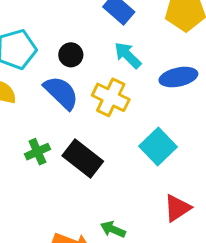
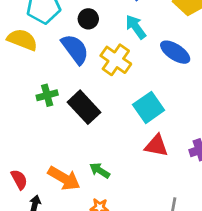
blue ellipse: (178, 77) -> (175, 52), turned 36
red triangle: (177, 208) -> (156, 146), moved, turned 35

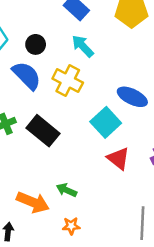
blue ellipse: (175, 52) -> (132, 97), moved
red triangle: (156, 146) -> (118, 159), turned 35

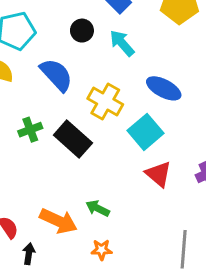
black circle: (36, 44) -> (82, 31), moved
yellow cross: (68, 81) -> (105, 102), moved
blue ellipse: (132, 97) -> (164, 88), moved

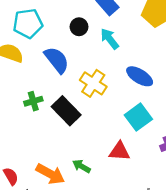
cyan square: (146, 132) -> (138, 117), moved
red triangle: (159, 174) -> (119, 151), moved, turned -40

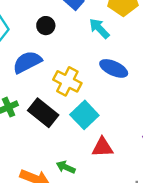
cyan arrow: (110, 39) -> (99, 28), moved
blue semicircle: (57, 60) -> (27, 62), turned -72
cyan square: (138, 117) -> (84, 115), moved

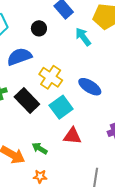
blue ellipse: (114, 68) -> (90, 87), moved

